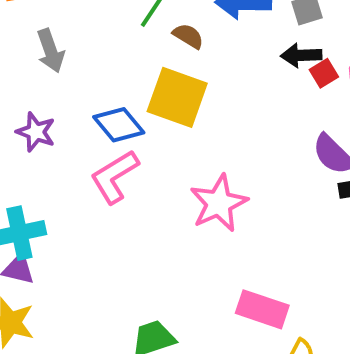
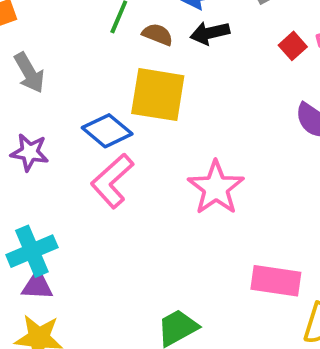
black arrow: (301, 55) -> (210, 33), moved

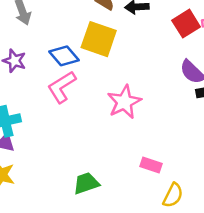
red square: (293, 46) -> (186, 24), size x1.6
pink rectangle: (276, 281) -> (151, 165), size x0.7

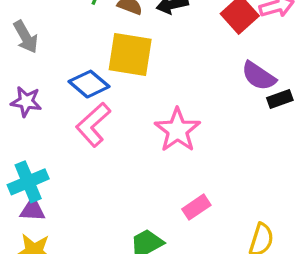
pink rectangle: (151, 165) -> (196, 207), moved, turned -42

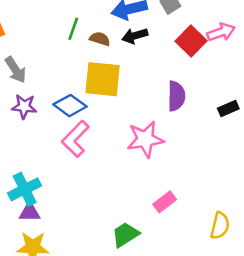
purple semicircle: (259, 76) -> (176, 96), moved, turned -120
purple star: (26, 102) -> (24, 106), moved
pink star: (177, 130) -> (145, 139), turned 30

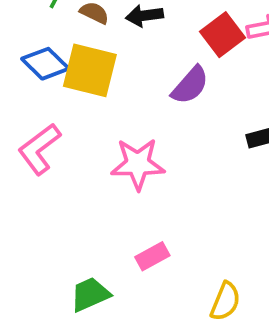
purple semicircle: (176, 96) -> (190, 85), moved, turned 32
blue diamond: (70, 106) -> (45, 64), moved

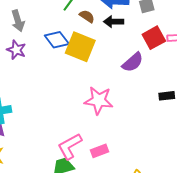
pink L-shape: (39, 149) -> (70, 146), moved

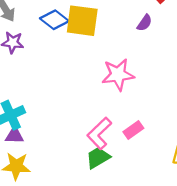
purple semicircle: (133, 62) -> (145, 23), size x0.7

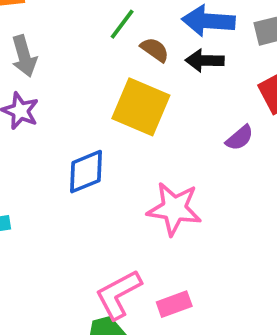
blue diamond: (54, 20) -> (86, 172), moved, turned -76

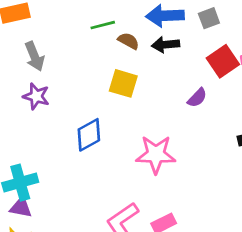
green line: (122, 24) -> (103, 25), turned 45
yellow square: (141, 107) -> (123, 83), size x0.7

